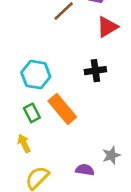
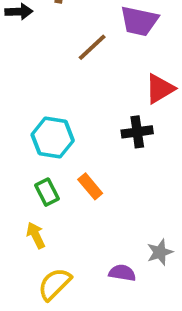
red triangle: (107, 27) -> (160, 89), moved
orange rectangle: (62, 109) -> (90, 186), size x0.6

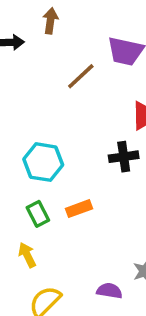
orange rectangle: (90, 186) -> (79, 209), turned -70

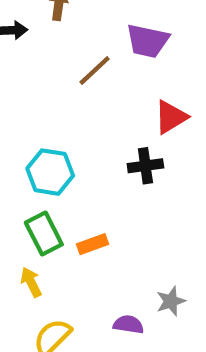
orange rectangle: (79, 209) -> (92, 244), moved
green rectangle: (38, 214) -> (44, 233), size x1.4

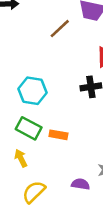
green rectangle: (44, 233) -> (29, 128), turned -35
orange rectangle: (92, 244) -> (58, 135), turned 30

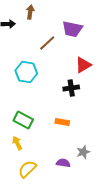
cyan hexagon: (33, 91) -> (26, 72), moved
orange rectangle: (58, 135) -> (62, 122), moved

